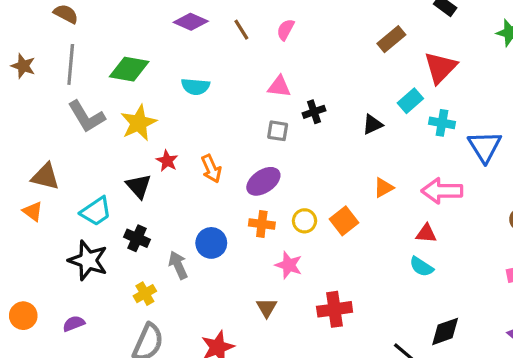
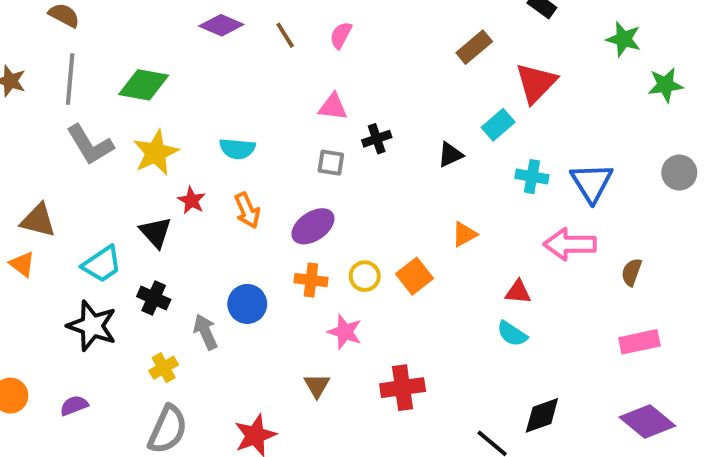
cyan semicircle: (195, 87) -> (237, 149), moved
cyan cross: (442, 123) -> (532, 177), moved
pink arrow: (442, 191) -> (570, 244), moved

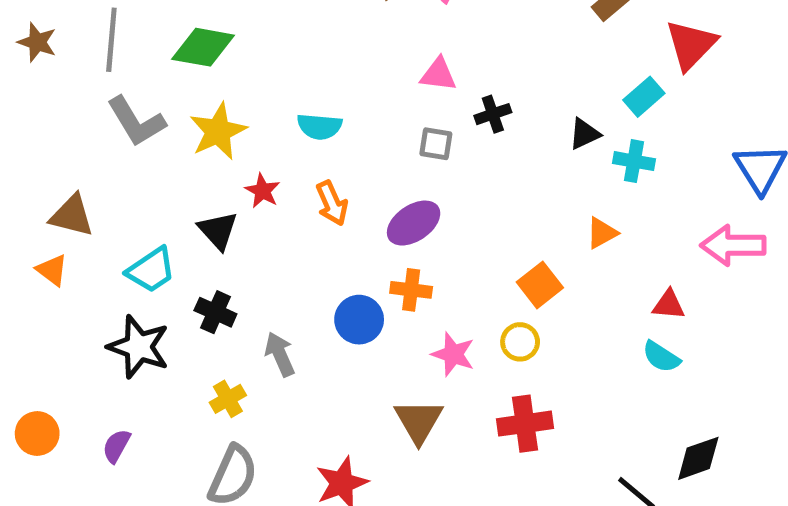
cyan cross: (532, 177) -> (634, 161), moved
yellow circle: (365, 276) -> (520, 342), moved
blue circle: (247, 304) -> (359, 320), moved
brown triangle: (317, 386) -> (419, 421), size x1.5
purple semicircle: (74, 405) -> (116, 446), turned -40

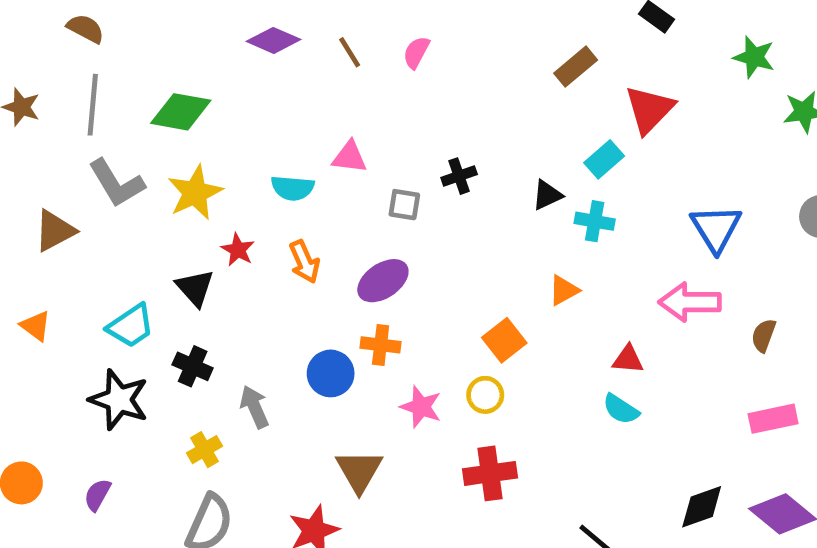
pink triangle: (438, 74) -> (350, 157), moved
brown triangle: (72, 216) -> (55, 231), moved, turned -42
brown triangle: (419, 421) -> (359, 471), moved
black diamond: (698, 458) -> (702, 507), moved

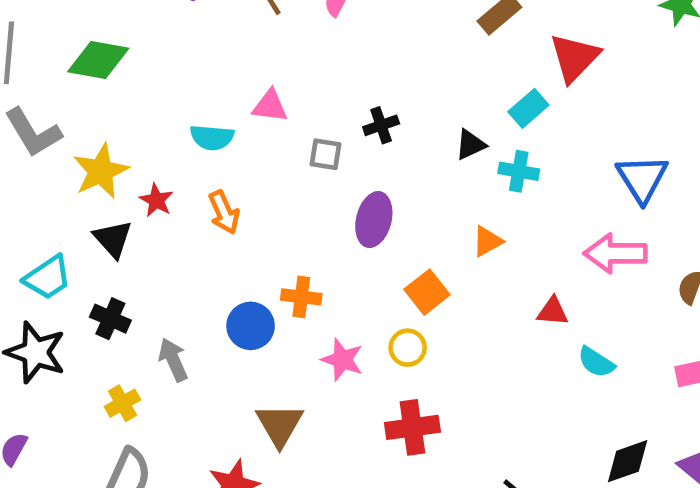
yellow star: (195, 193) -> (101, 171), moved
purple ellipse: (383, 281) -> (374, 220), moved, turned -42
cyan semicircle: (621, 409) -> (596, 362), moved

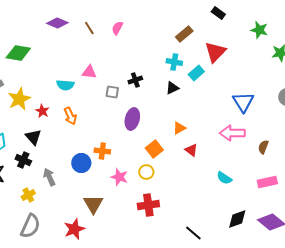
cyan cross: (519, 171) -> (174, 62), moved
black triangle: (113, 239) -> (33, 137), moved
red triangle: (553, 311) -> (191, 150), moved, turned 32

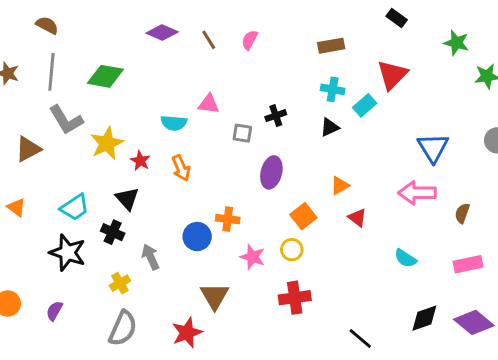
brown rectangle: (184, 34) -> (331, 46), moved, turned 30

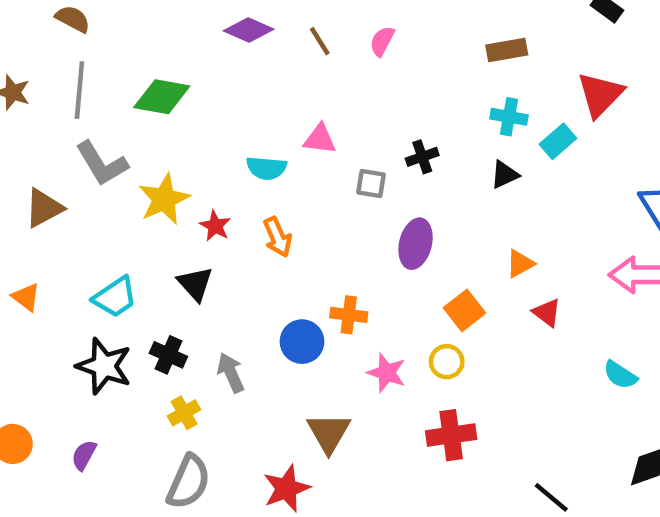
black cross: (113, 232) -> (168, 355), moved

